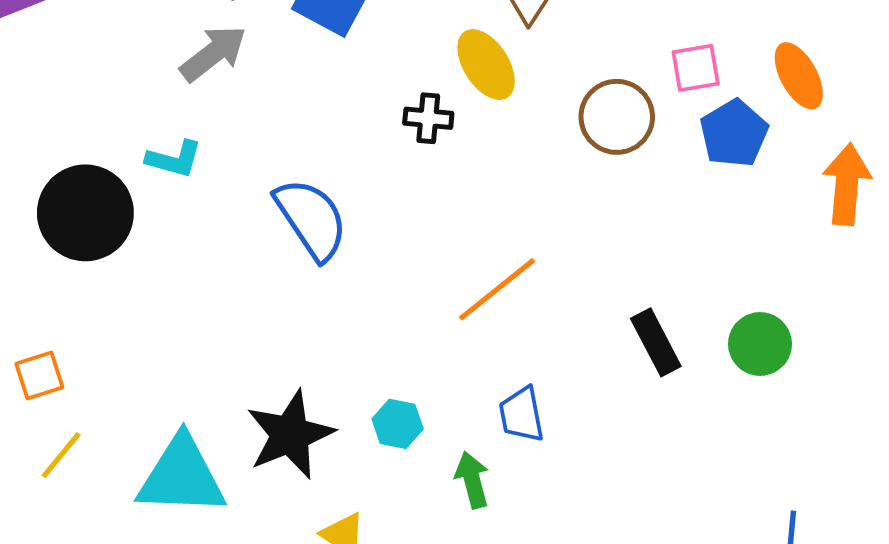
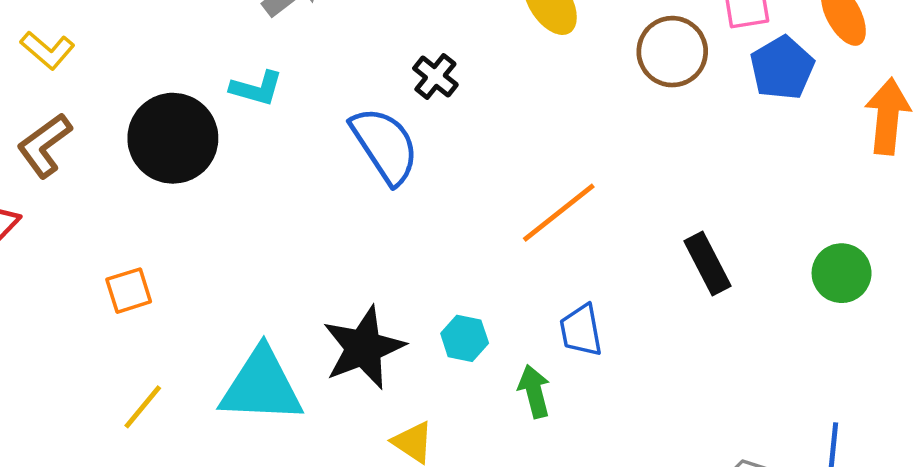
black cross: (428, 118) -> (435, 77), moved, turned 33
green circle: (760, 344) -> (842, 273), moved
yellow line: (61, 455) -> (143, 407), moved

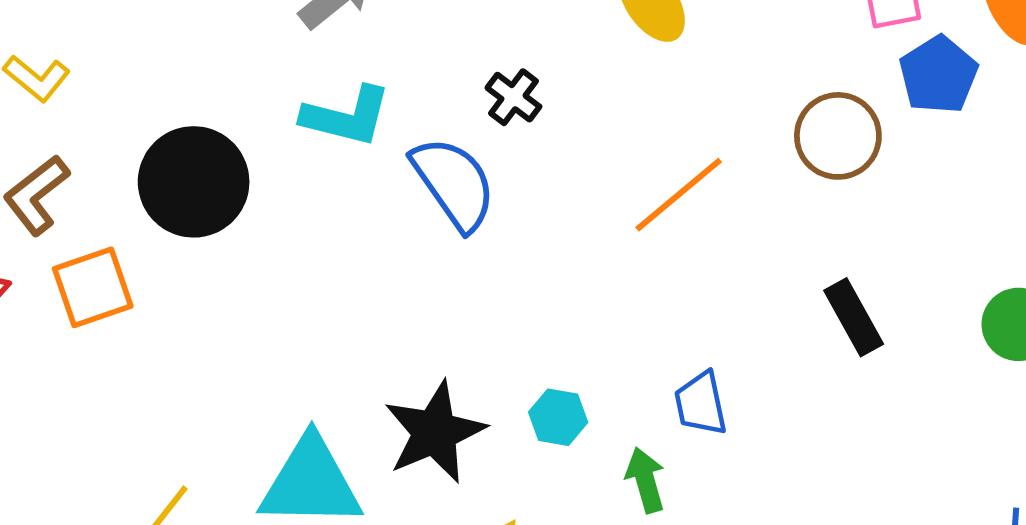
brown circle: (672, 52) -> (838, 136), moved
cyan L-shape: (257, 88) -> (346, 116), moved, size x1.4
orange line: (559, 213) -> (679, 195), moved
orange square: (129, 291) -> (93, 287), moved, size x1.4

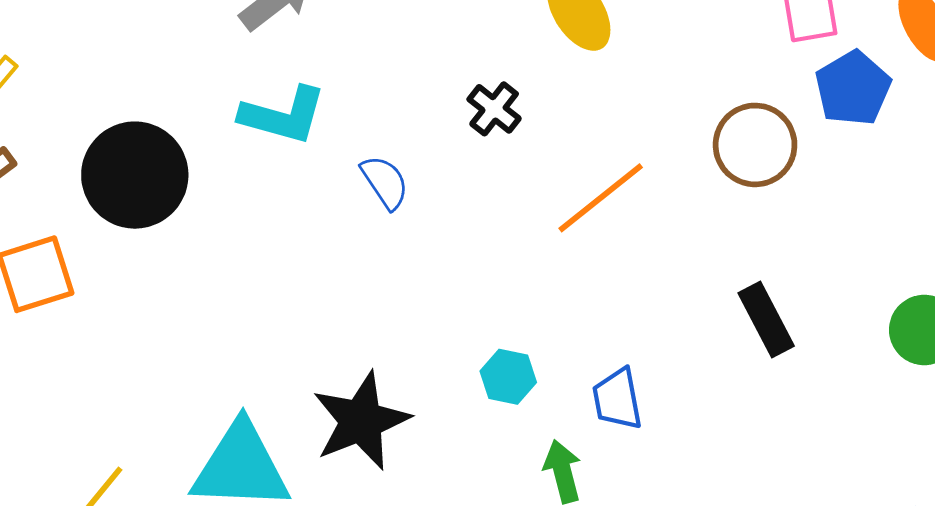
black cross: (513, 97) -> (494, 109), moved
blue semicircle: (454, 183) -> (385, 182), size x0.6
cyan hexagon: (558, 417) -> (508, 377), moved

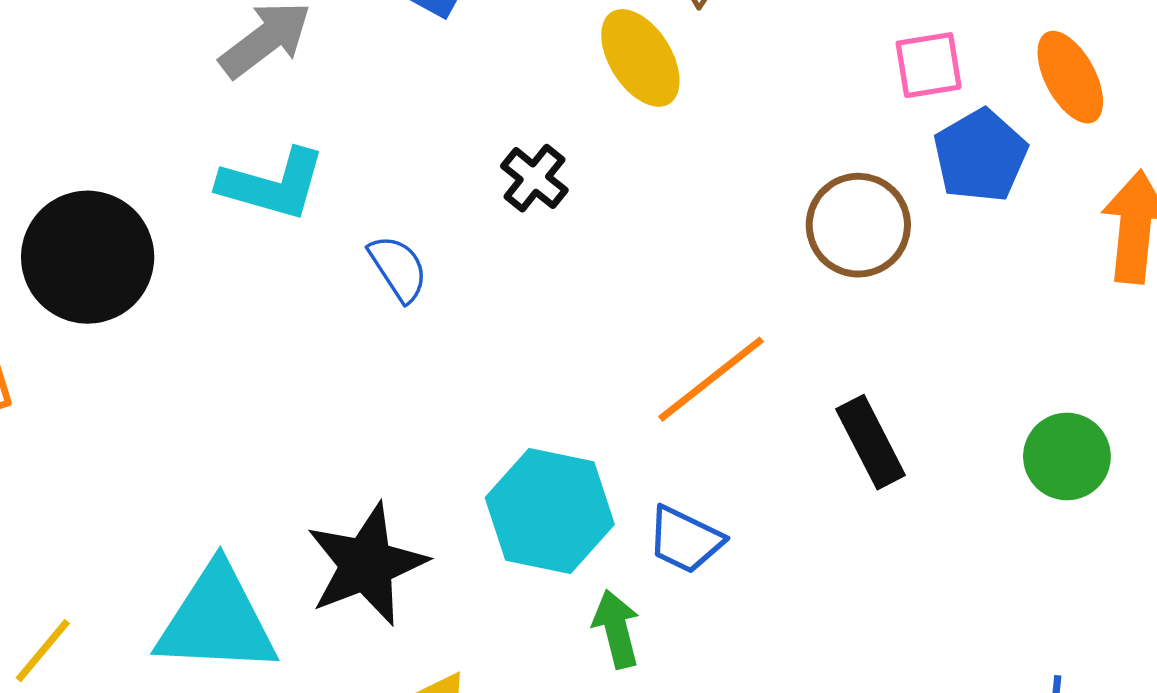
orange line: (601, 198) -> (711, 379), moved
cyan hexagon: (508, 377) -> (550, 511), size x1.8
blue trapezoid: (617, 399) -> (685, 540), turned -54

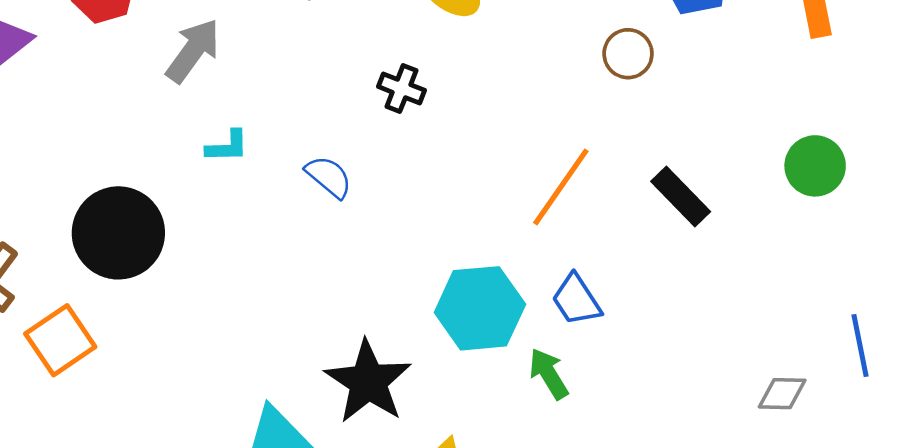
cyan L-shape: (272, 184) -> (227, 146), size x0.6
brown circle: (858, 225) -> (628, 54), size x0.7
blue trapezoid: (685, 540) -> (576, 300), turned 48

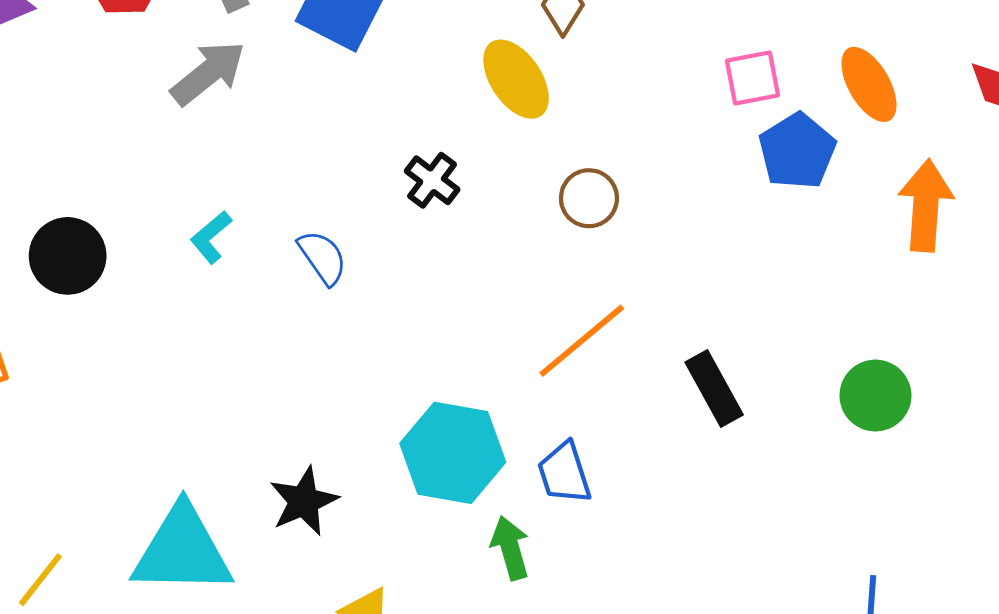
brown circle: (628, 54) -> (589, 198), moved
cyan L-shape: (227, 146) -> (211, 237), moved, turned 126
black circle: (118, 233) -> (68, 256), size x0.7
black star: (368, 382) -> (304, 501), size x0.7

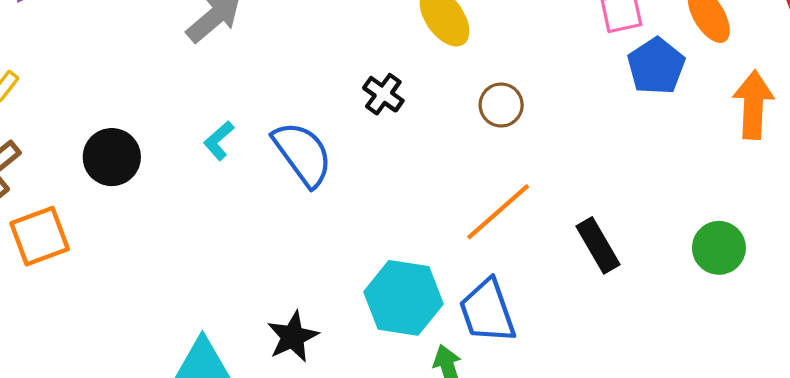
blue semicircle: (323, 257) -> (303, 154), size x1.6
blue trapezoid: (564, 473) -> (487, 311), size x1.4

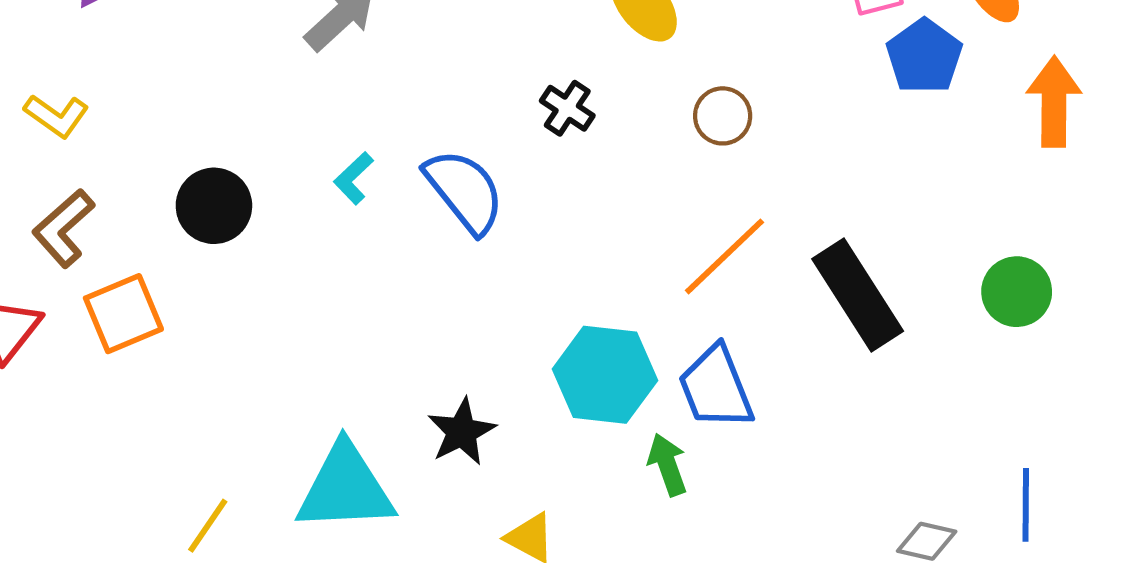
black rectangle: (598, 245) -> (858, 295), size x1.5

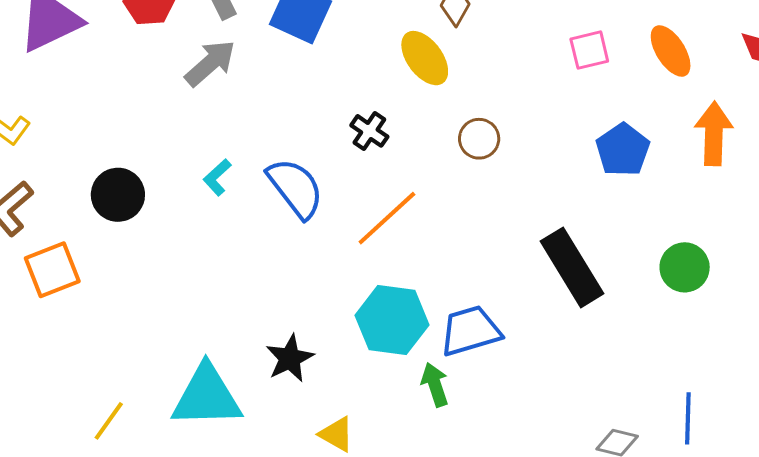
blue pentagon: (924, 56) -> (623, 150), moved
orange line: (725, 256) -> (387, 218), moved
blue trapezoid: (716, 388) -> (470, 331), turned 94

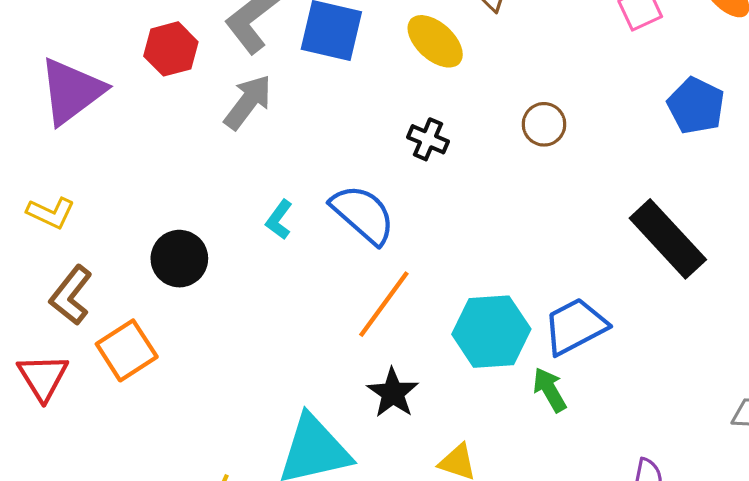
yellow ellipse: (425, 58) -> (435, 41), moved
orange line: (387, 218) -> (384, 304), moved

